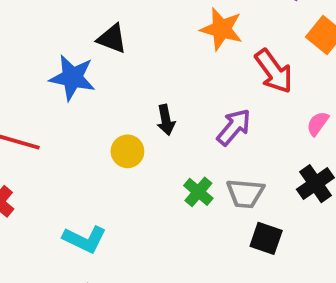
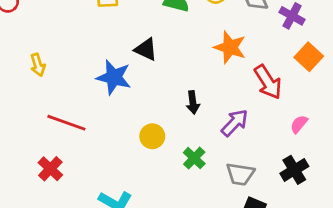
black arrow: (166, 120) -> (193, 102), moved
green cross: (198, 192) -> (194, 158), moved

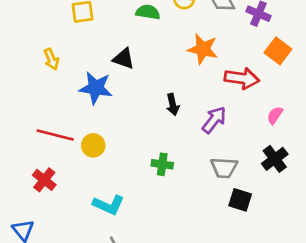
yellow arrow: (38, 65) -> (51, 59), moved
red arrow: (268, 82) -> (242, 78), turned -44
yellow circle: (152, 136) -> (93, 145), moved
green cross: (194, 158) -> (162, 164), moved, turned -30

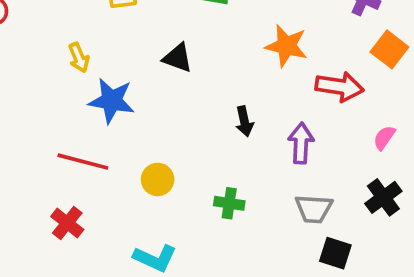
blue star: (96, 88) -> (112, 101), moved
purple arrow: (214, 120) -> (301, 143), turned -36
yellow circle: (93, 145) -> (158, 179), moved

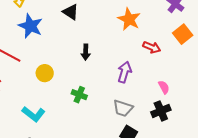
red arrow: (339, 87) -> (152, 47), size x0.7
black arrow: (244, 121) -> (86, 52), moved
pink semicircle: (384, 138) -> (164, 87), moved, turned 104

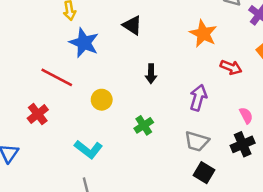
green cross: (79, 95) -> (144, 125), turned 35

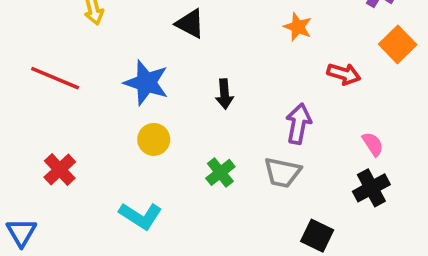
orange star: (203, 34) -> (298, 27), size x0.7
blue star: (84, 43) -> (146, 83), moved
red line: (57, 77) -> (55, 78), moved
gray trapezoid: (197, 141) -> (282, 172), moved

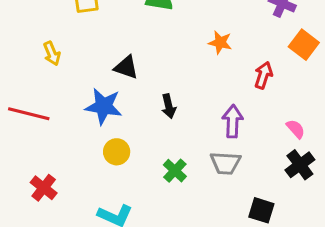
black triangle: (190, 24) -> (126, 67), moved
red arrow: (344, 74) -> (263, 75), turned -80

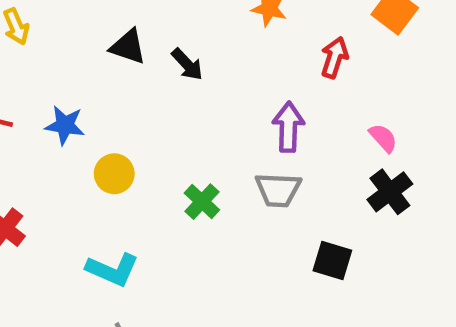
blue star: (104, 106) -> (65, 125), moved, size x0.7
black arrow: (169, 106) -> (187, 64), moved, turned -30

